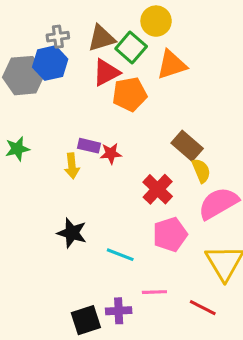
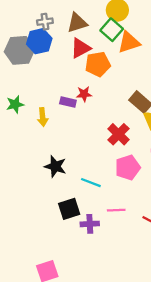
green square: (131, 48) -> (112, 30), moved
red star: (111, 153) -> (84, 94), moved
yellow arrow: (72, 166) -> (43, 117), moved
black square: (86, 320) -> (69, 209), moved

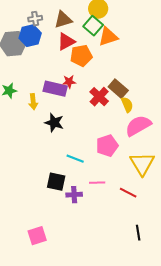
purple rectangle: (68, 102) -> (55, 89), size x1.6
red cross: (119, 134) -> (99, 97), moved
black star: (55, 166) -> (54, 123), moved
black square: (69, 209) -> (56, 182), turned 30

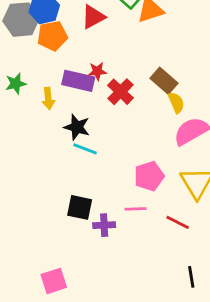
orange pentagon: (81, 56) -> (52, 36), moved
red cross: (99, 97) -> (120, 92), moved
pink pentagon: (107, 146) -> (149, 176), moved
cyan line: (75, 159) -> (85, 149), moved

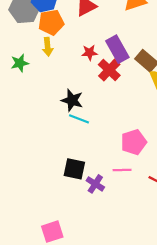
purple rectangle: (78, 81) -> (117, 49), moved, turned 48
yellow arrow: (48, 99) -> (48, 47), moved
purple cross: (104, 225) -> (95, 184), turned 36

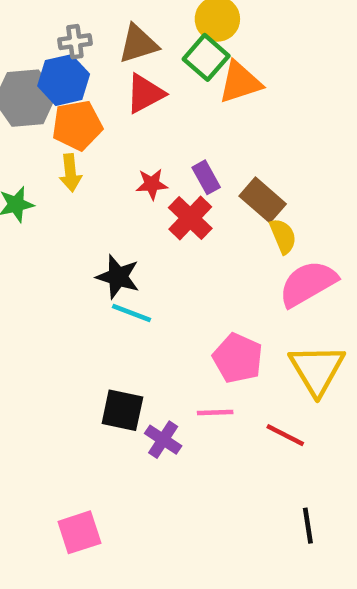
purple rectangle: (117, 49) -> (206, 177), size x0.6
pink pentagon: (134, 142) -> (238, 358), turned -30

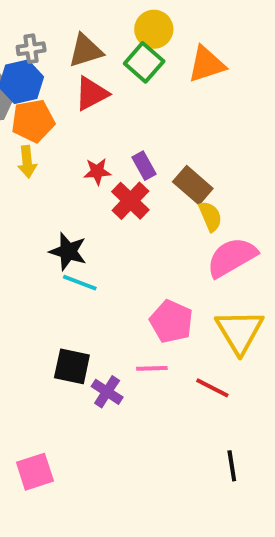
orange triangle: (240, 82) -> (206, 64), moved

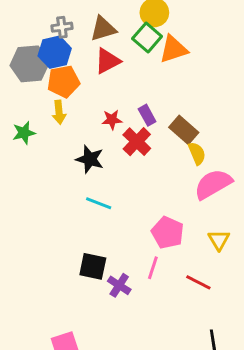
orange triangle: (206, 64) -> (173, 49), moved
black star: (68, 251) -> (90, 159), moved
yellow triangle: (240, 331) -> (219, 240), size x0.6
pink line: (152, 368) -> (153, 268), turned -70

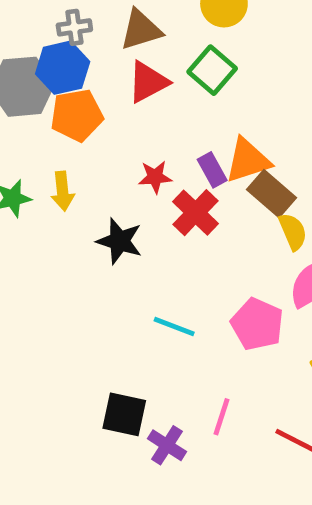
green square: (147, 37) -> (212, 70), moved
orange triangle: (173, 49) -> (248, 160), moved
yellow arrow: (59, 112) -> (63, 191), moved
cyan line: (99, 203) -> (174, 327), moved
pink pentagon: (168, 233) -> (257, 324), moved

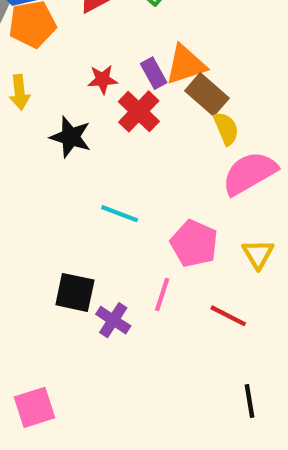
pink pentagon: (257, 324) -> (194, 243), moved

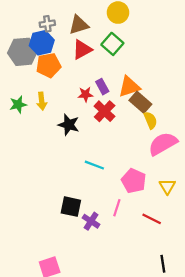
purple rectangle: (154, 73) -> (102, 87), moved

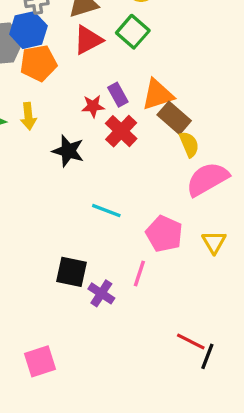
red line: (152, 219) -> (191, 341), moved
black line: (163, 264) -> (207, 356), turned 30

